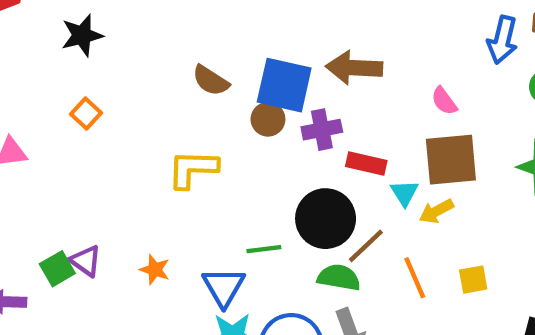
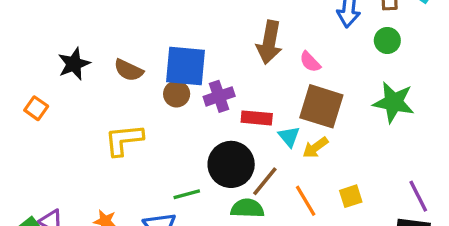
black star: (82, 35) -> (74, 64), moved
brown arrow: (354, 68) -> (269, 42), moved, turned -75
brown square: (451, 160) -> (321, 106), turned 30

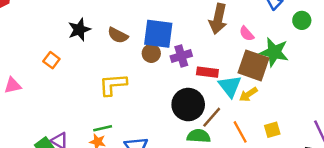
green star: (394, 102) -> (274, 52), moved
cyan triangle: (289, 137) -> (230, 86), size x1.5
green line: (187, 194) -> (103, 128), moved

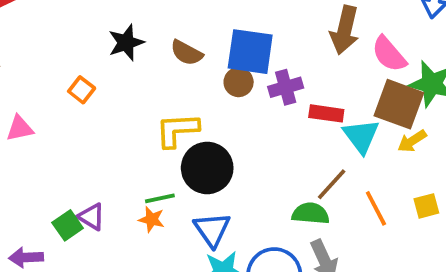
pink semicircle: (247, 34) -> (389, 54), size x1.5
yellow arrow: (248, 94) -> (412, 141), moved
black circle: (188, 105) -> (207, 168), moved

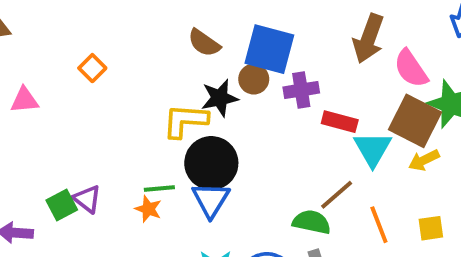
black star: (126, 43) -> (220, 98), moved
blue triangle: (212, 230) -> (211, 200), moved

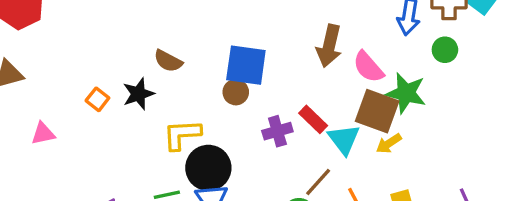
brown semicircle: (204, 43) -> (168, 61), moved
purple cross: (301, 90) -> (277, 131), moved
black star: (220, 98) -> (138, 94), moved
red rectangle: (340, 122) -> (313, 119), turned 36

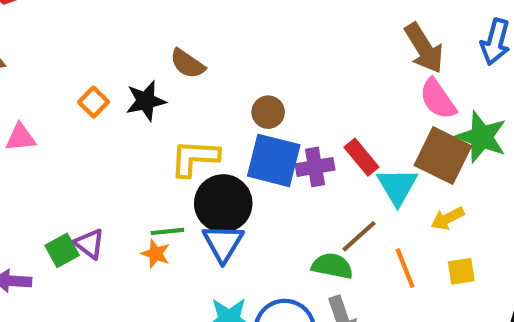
brown arrow: (329, 46) -> (424, 48), moved, turned -51
blue square: (246, 65) -> (274, 160), moved
yellow arrow: (389, 144) -> (448, 218), moved

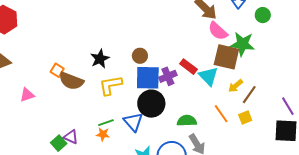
brown semicircle: (187, 64) -> (71, 81), moved, size x1.4
black star: (146, 101) -> (100, 59), moved
black circle: (223, 203) -> (151, 104), moved
brown line: (359, 236) -> (249, 95), moved
yellow square: (461, 271) -> (245, 118), moved

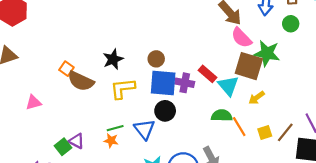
purple cross: (168, 76) -> (185, 83), turned 30
pink triangle: (27, 95) -> (33, 102), moved
brown line: (249, 95) -> (285, 132), moved
black circle: (151, 104) -> (165, 111), size x0.7
green semicircle: (187, 121) -> (222, 116), moved

